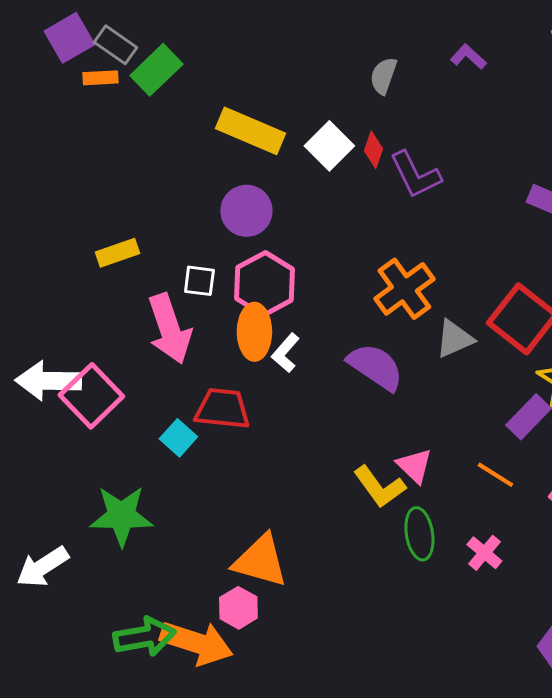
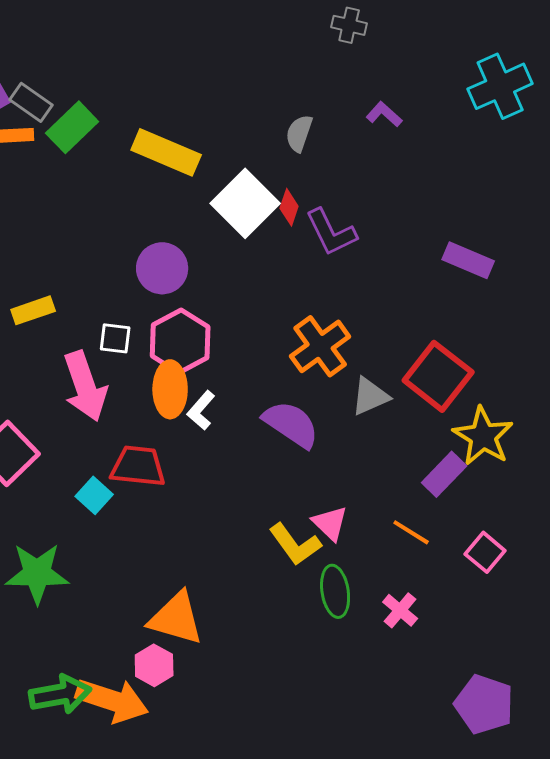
yellow rectangle: (250, 131) -> (166, 152), moved
white square: (329, 146) -> (245, 203), size x1.4

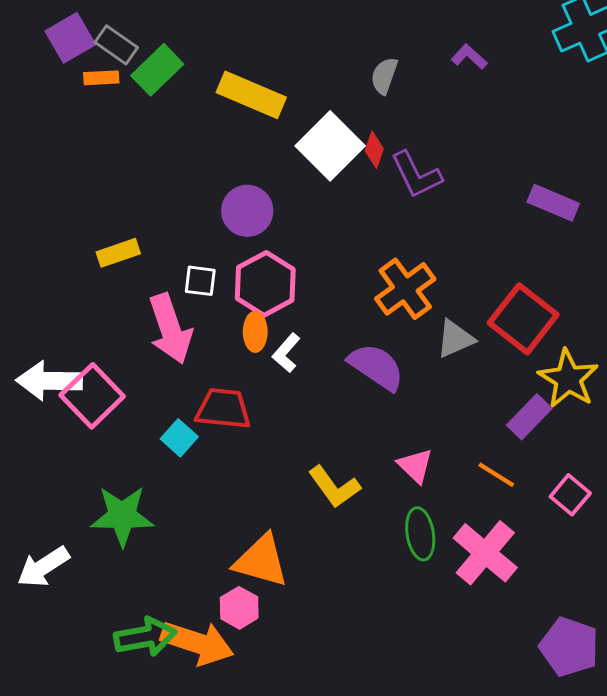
orange ellipse: (170, 389) -> (255, 332), size x0.7
yellow L-shape: (295, 544) -> (334, 487), moved
pink cross: (400, 610) -> (485, 553), size x1.8

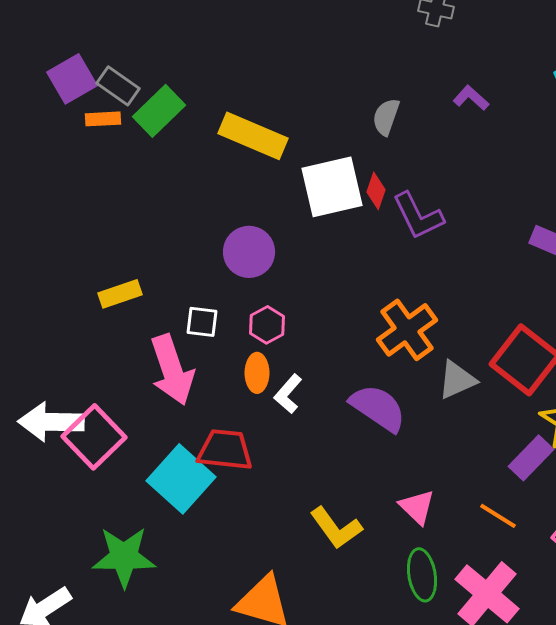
white square: (330, 146) -> (332, 187), turned 32
pink hexagon: (265, 284) -> (267, 325), size x0.6
cyan square: (179, 438) -> (181, 479), size x1.8

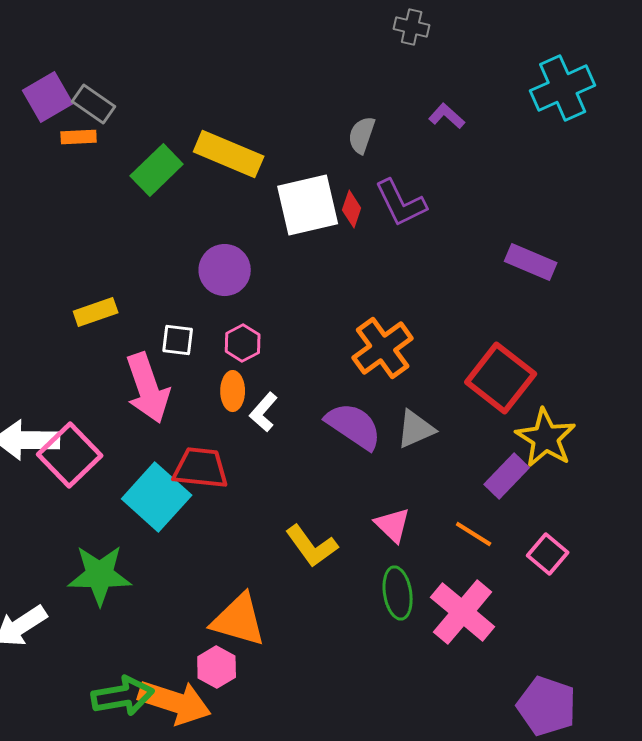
green rectangle: (159, 111) -> (157, 170), moved
purple L-shape: (418, 216) -> (401, 203), moved
gray triangle: (457, 380) -> (416, 429), moved

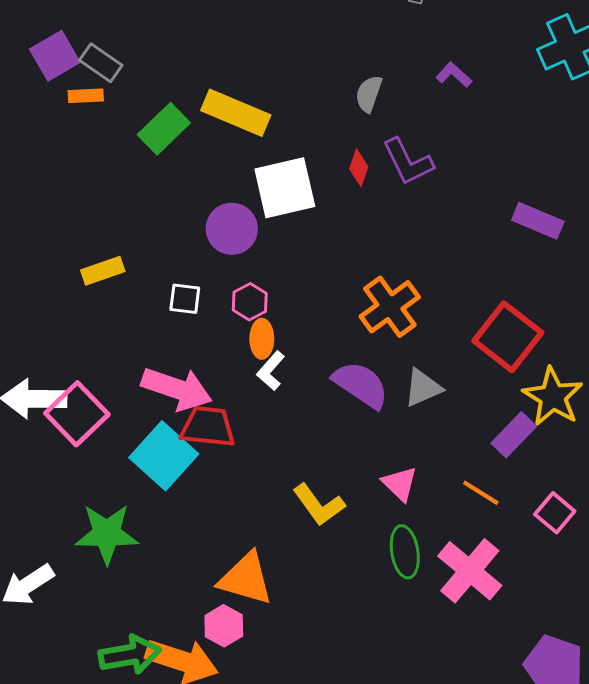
white square: (308, 205) -> (285, 188), moved
pink arrow: (148, 388) -> (177, 389), moved, turned -52
orange ellipse: (233, 391) -> (262, 339), moved

